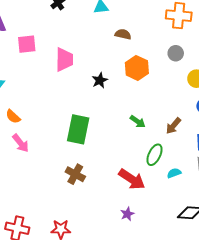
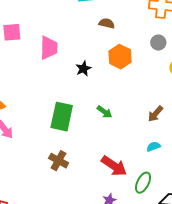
green arrow: (138, 121) -> (104, 112), moved
green ellipse: (155, 155) -> (143, 183), moved
cyan semicircle: (174, 173) -> (154, 147), moved

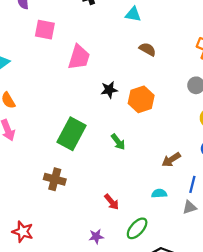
orange hexagon: (120, 57) -> (141, 99), moved
brown cross: (59, 161) -> (55, 179), turned -30
red arrow: (114, 166) -> (112, 202), size x0.6

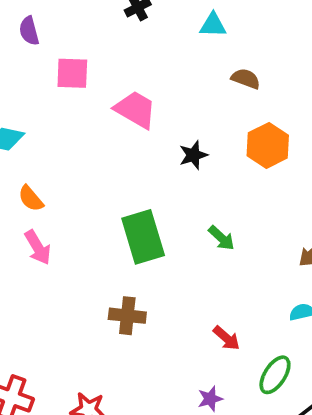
pink trapezoid: (79, 57) -> (135, 109), turned -68
orange hexagon: (141, 99) -> (268, 145), moved
green rectangle: (72, 134) -> (143, 237), turned -36

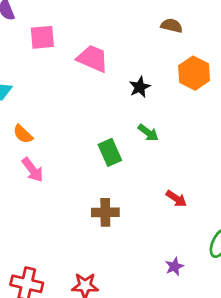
green rectangle: (143, 237) -> (110, 152), size x0.7
green arrow: (221, 238) -> (148, 133), moved
red arrow: (226, 338) -> (176, 199), moved

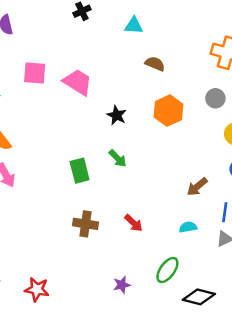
pink square: (42, 37) -> (35, 73), moved
black star: (140, 87) -> (117, 115), turned -30
brown cross: (105, 212) -> (85, 224), moved

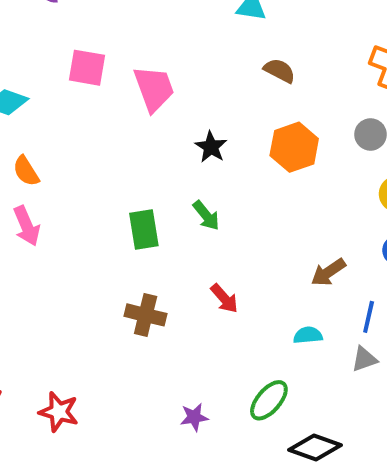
pink trapezoid: (78, 82) -> (154, 89), turned 32
red arrow: (134, 223) -> (224, 298), moved

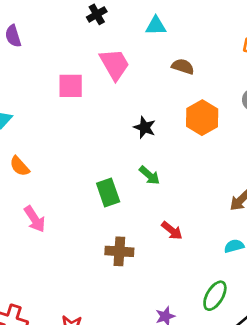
pink square: (87, 68) -> (71, 86), moved
pink trapezoid: (154, 89) -> (114, 64), moved
pink arrow: (27, 226) -> (35, 219), moved

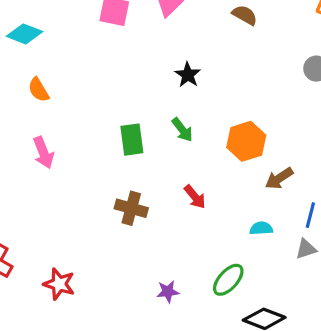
orange hexagon: (202, 118) -> (246, 141), moved

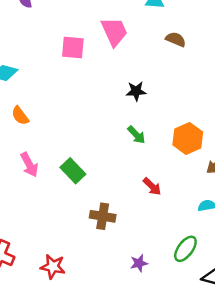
black star: (188, 75) -> (136, 91), turned -30
green rectangle: (132, 140) -> (73, 171), moved, turned -30
brown cross: (131, 208) -> (103, 216), moved

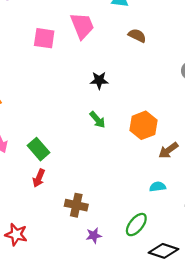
red arrow: (152, 186) -> (39, 178), moved, turned 66
brown cross: (103, 216) -> (76, 205), moved

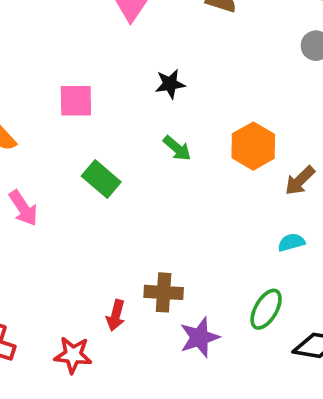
pink square: (44, 38) -> (76, 101), moved
green rectangle: (39, 149) -> (101, 179), moved
red arrow: (39, 178) -> (116, 315), moved
purple star: (94, 235) -> (200, 337), size x1.5

